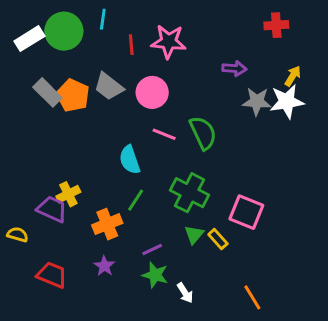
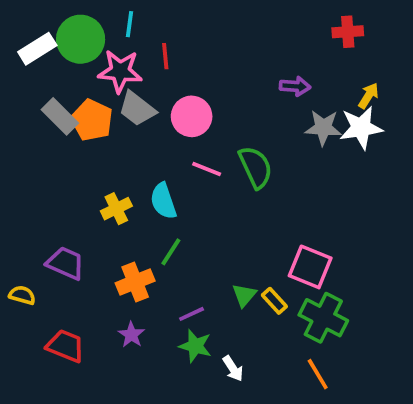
pink star: (169, 42) -> (120, 71), moved
green cross: (190, 193) -> (323, 318), moved
yellow cross: (68, 194) -> (116, 209), moved

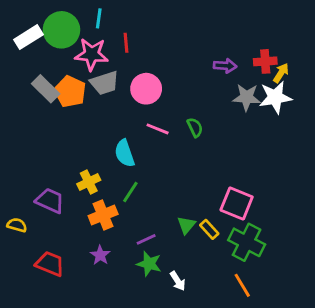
red cross: (348, 32) -> (265, 61), moved
gray trapezoid: (137, 109) -> (104, 83), turned -56
green semicircle: (256, 167) -> (195, 127), size x0.6
yellow cross: (116, 209) -> (89, 182), moved

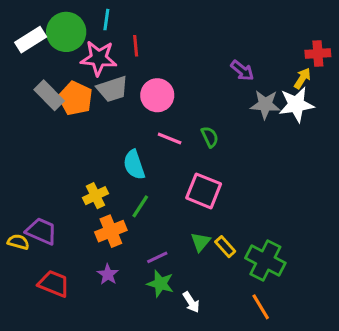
red cross: (265, 61) -> (318, 54), moved
purple arrow: (225, 66) -> (242, 71), turned 35
purple trapezoid: (50, 201) -> (41, 231), moved
pink square: (237, 204) -> (204, 191), moved

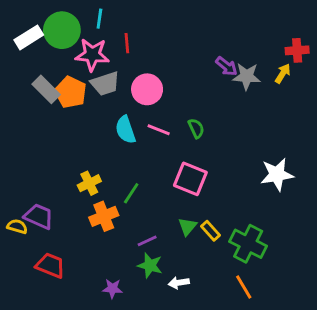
gray star: (265, 105) -> (247, 76), moved
white star: (296, 105) -> (277, 174), moved
cyan semicircle: (134, 165) -> (125, 130), moved
purple star: (108, 274) -> (112, 288), moved, turned -30
white arrow: (191, 302) -> (179, 283), turned 114

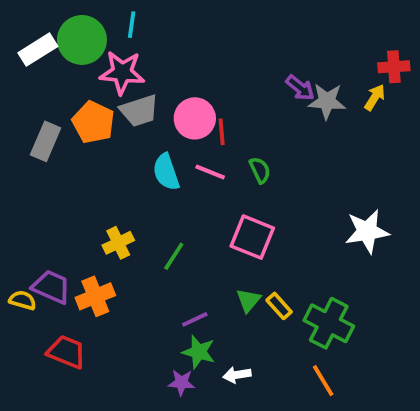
red line: (127, 43) -> (222, 132), moved
gray rectangle: (46, 89) -> (46, 141), moved, turned 68
orange cross: (104, 216) -> (95, 296), moved
purple star: (112, 288) -> (181, 383), moved

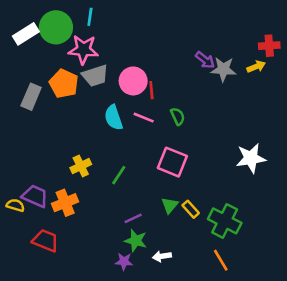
yellow arrow: (375, 97) -> (256, 67), turned 36

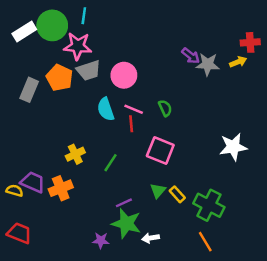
red line: (151, 90) -> (131, 124), moved
red trapezoid: (45, 241) -> (19, 233), moved
green star: (136, 241) -> (126, 223), size x1.4
purple star: (124, 262) -> (101, 240), moved

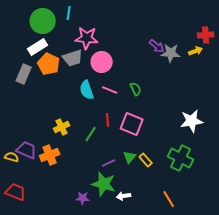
white rectangle: (24, 32) -> (38, 47), moved
pink star: (78, 46) -> (87, 38), moved
red line: (131, 124) -> (108, 120), moved
purple line: (124, 203) -> (109, 163), moved
green cross: (209, 205) -> (181, 158), moved

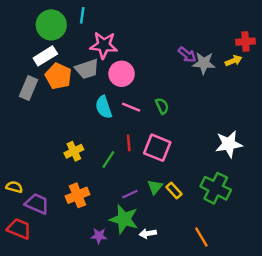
purple trapezoid: (27, 150) -> (37, 204), moved
orange cross: (50, 155) -> (77, 195), moved

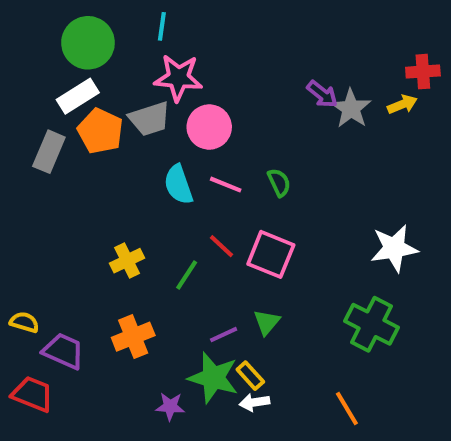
cyan line: (82, 15) -> (162, 26), moved
gray star: (204, 63) -> (351, 109), turned 30
red line: (129, 143) -> (222, 246), turned -42
yellow rectangle: (174, 191) -> (250, 376), moved

